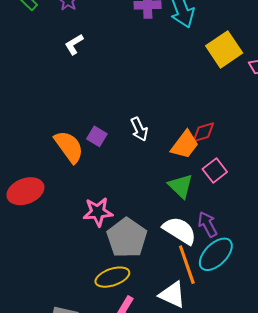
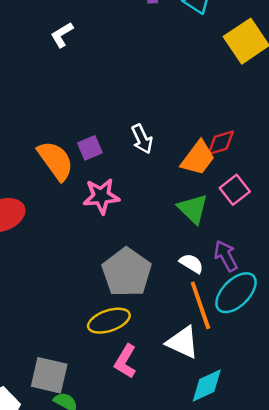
purple square: (97, 136) -> (90, 148), turned 36
pink star: (98, 212) -> (101, 196), moved
white semicircle: (180, 231) -> (192, 263), size x0.6

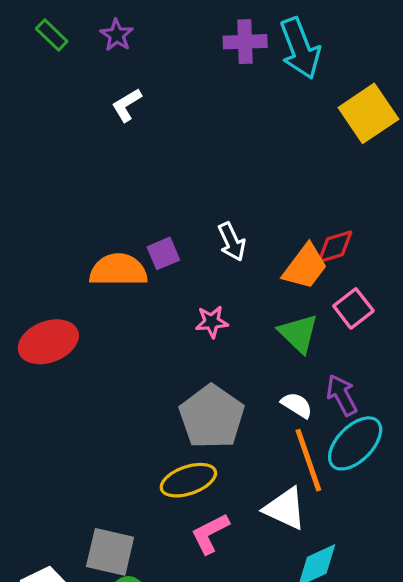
orange semicircle: (56, 161) -> (118, 270), turned -54
pink star: (101, 196) -> (212, 322), moved, size x0.7
pink L-shape: (125, 361) -> (210, 533), turned 32

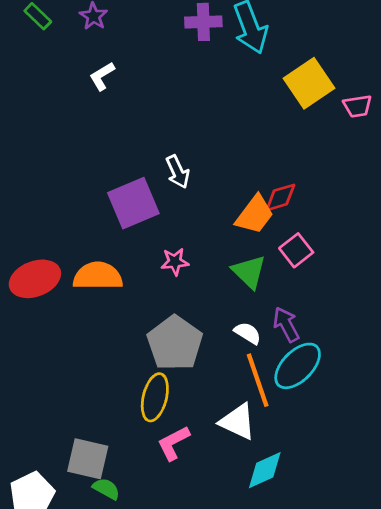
white arrow: (232, 242) -> (178, 172), moved
purple square: (163, 253) -> (133, 203), size x1.8
orange semicircle: (118, 270) -> (98, 276), moved
yellow ellipse: (188, 480) -> (155, 397), turned -57

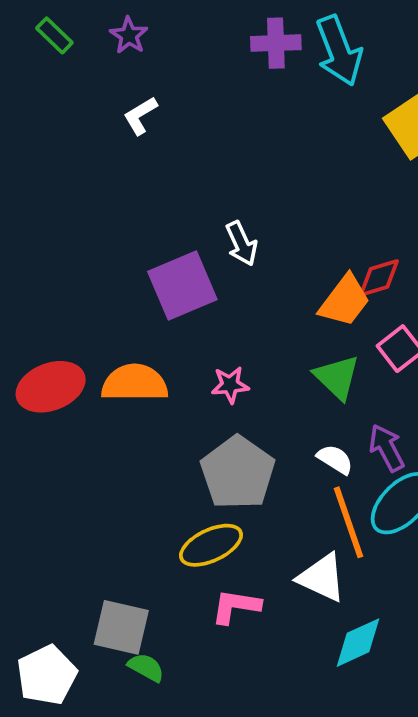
pink star: (175, 262) -> (230, 385), moved
yellow ellipse: (155, 397) -> (211, 545), turned 51
pink L-shape: (173, 443) -> (236, 606), turned 36

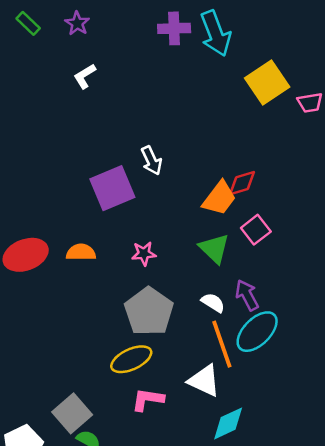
orange semicircle: (135, 383) -> (81, 252), size x0.7
gray square: (121, 627) -> (72, 413), turned 36

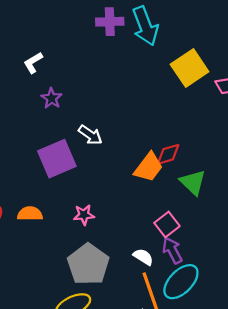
purple star: (77, 23) -> (52, 98), moved
white arrow: (151, 160) -> (90, 135), turned -30
pink square: (256, 230) -> (167, 224), moved
green triangle: (214, 249) -> (193, 182), moved

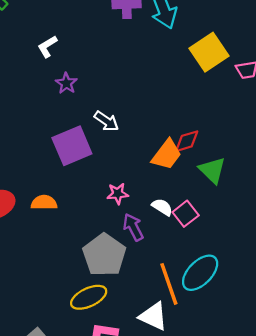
pink star: (84, 215) -> (118, 194), moved
purple arrow: (172, 250) -> (133, 227), moved
white semicircle: (143, 257) -> (162, 207), moved

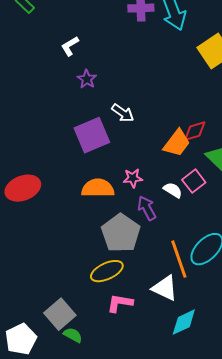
orange semicircle: (44, 203) -> (98, 188), moved, size x1.4
pink square: (186, 214) -> (194, 181), moved

